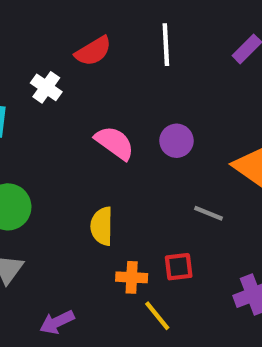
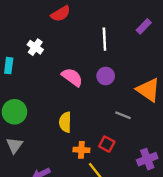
white line: (166, 45) -> (104, 39), moved
red semicircle: (93, 51) -> (61, 14), moved
red square: (179, 267) -> (107, 144), turned 35

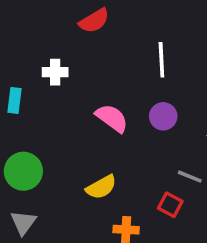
white cross: (35, 47) -> (55, 72), turned -35
yellow semicircle: (65, 122) -> (101, 187), turned -120
red square: (107, 144) -> (170, 205), moved

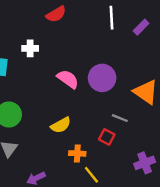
white line: (161, 60) -> (112, 18), moved
purple circle: (163, 116) -> (102, 78), size x1.5

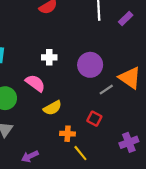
white cross: (30, 48) -> (49, 57), moved
pink semicircle: (68, 79) -> (35, 83), moved
gray line: (120, 118) -> (106, 90), moved, turned -56

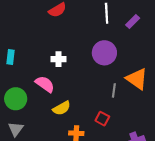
purple circle: (90, 65) -> (104, 53), moved
gray line: (106, 90) -> (114, 90), turned -48

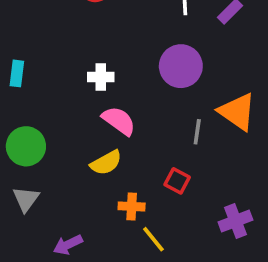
pink semicircle: (45, 84) -> (119, 121), moved

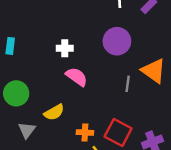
yellow semicircle: (106, 163) -> (54, 112), moved
red square: (177, 181) -> (118, 132), moved, size x1.6
gray triangle: (26, 199) -> (27, 130), moved

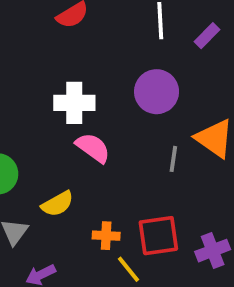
white cross: (65, 48) -> (74, 103), size x1.5
red square: (118, 132) -> (158, 236), turned -36

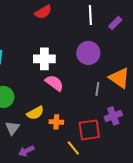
orange cross: (106, 236) -> (56, 122), moved
purple cross: (213, 251) -> (113, 116), moved

